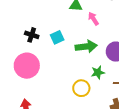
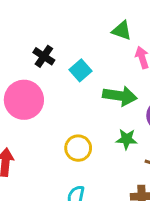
cyan square: (57, 37) -> (80, 70), turned -32
yellow circle: (81, 88) -> (78, 148), moved

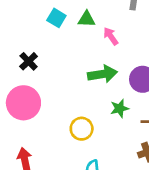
black cross: (44, 56) -> (29, 61), turned 30
cyan square: (80, 70) -> (56, 18), moved

